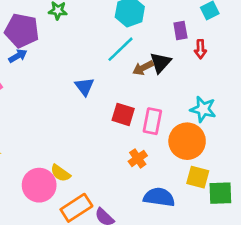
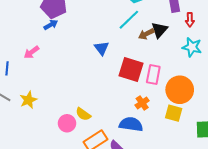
cyan star: (203, 109) -> (192, 47), moved
red square: (123, 114) -> (131, 69), size x1.4
yellow square: (198, 177) -> (174, 113), moved
pink circle: (39, 185) -> (67, 123), size x0.7
blue semicircle: (159, 197) -> (131, 124), moved

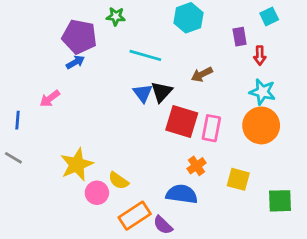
cyan line: (129, 20) -> (145, 55), moved, turned 60
black triangle: (159, 30) -> (162, 92), moved
orange circle: (180, 90) -> (261, 125), moved
yellow star: (28, 100) -> (77, 164), moved, size x1.4

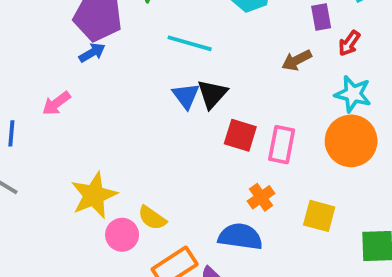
red arrow: (260, 55) -> (349, 43), turned 36
brown arrow: (202, 74) -> (297, 60), moved
red square: (182, 121) -> (240, 135), size x0.7

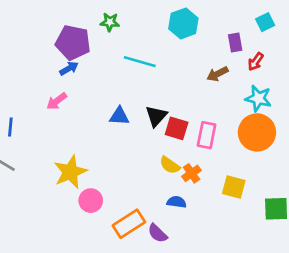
black triangle: (212, 94) -> (156, 116), moved
blue triangle: (186, 96) -> (119, 116), moved, turned -50
pink arrow: (56, 103) -> (57, 101), moved
yellow semicircle: (152, 218) -> (170, 165), moved
blue semicircle: (240, 237) -> (177, 202), size x0.6

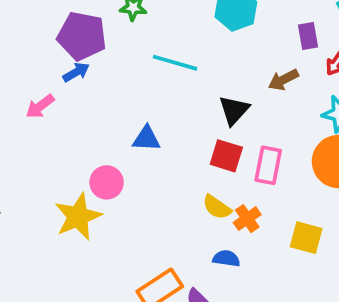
pink arrow: (57, 101) -> (40, 106), moved
black triangle: (156, 116) -> (234, 110), moved
pink circle: (91, 201) -> (107, 182), moved

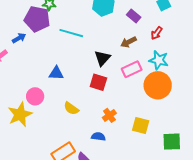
purple pentagon: (82, 36) -> (37, 19), moved
purple rectangle: (308, 36) -> (134, 16), moved, turned -40
pink rectangle: (268, 165) -> (132, 69), moved, turned 54
yellow semicircle: (217, 207) -> (71, 108), moved

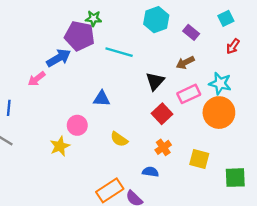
red arrow: (157, 33) -> (233, 46), moved
blue arrow: (19, 38) -> (59, 58), size x1.5
red square: (98, 82) -> (162, 114), moved, turned 30
yellow star: (20, 114) -> (60, 146), size x0.7

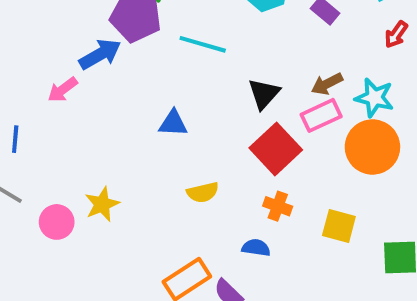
brown arrow: (185, 63) -> (327, 84), moved
red square: (162, 114) -> (276, 149), size x1.4
pink circle: (77, 125) -> (57, 222), moved
yellow semicircle: (119, 139) -> (203, 192), turned -48
orange cross: (163, 147) -> (278, 206), turned -35

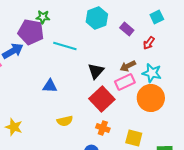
red arrow: (396, 34) -> (149, 43), moved
yellow star: (102, 204) -> (14, 127), turned -30

